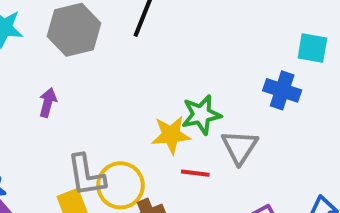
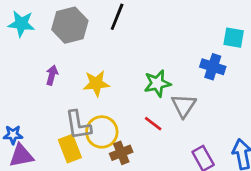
yellow star: (171, 135) -> (96, 83), moved
red line: (195, 173) -> (153, 124), turned 30

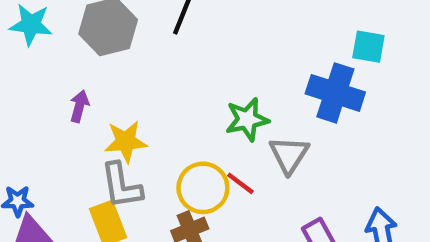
blue cross: (213, 67) -> (335, 93), size x1.4
yellow star: (96, 83) -> (126, 142), moved
yellow circle: (102, 132) -> (203, 188), moved

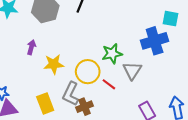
blue cross: (335, 93) -> (155, 41), turned -35
gray L-shape: (121, 186) -> (71, 94), moved, turned 35
yellow circle: (203, 188) -> (88, 72), moved

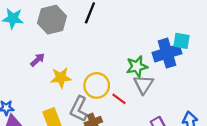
cyan square: (170, 19) -> (181, 41), moved
purple arrow: (31, 47) -> (37, 60), turned 32
green star: (112, 54) -> (137, 66), moved

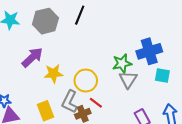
cyan square: (181, 41) -> (162, 76), moved
purple arrow: (37, 60) -> (32, 57), size x1.6
red line: (119, 99) -> (96, 103), moved

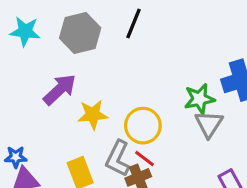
red line: (96, 103) -> (144, 159), moved

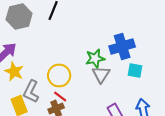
yellow star: (93, 115) -> (14, 71), moved, turned 30
gray L-shape: (118, 159) -> (31, 91), moved

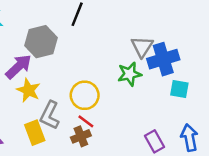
gray hexagon: (19, 16) -> (41, 42), moved
gray triangle: (101, 74) -> (142, 47), moved

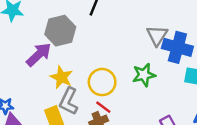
blue cross: (163, 59) -> (177, 47), turned 32
green star: (130, 74) -> (144, 75), moved
yellow star: (29, 90) -> (61, 77), moved

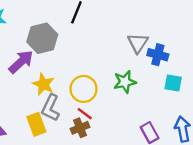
blue cross: (177, 47) -> (158, 55), size x0.7

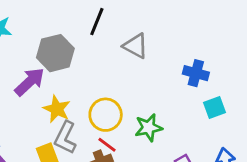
gray triangle: (138, 43) -> (136, 46), moved, turned -35
green star: (125, 82) -> (149, 128), moved
cyan square: (173, 83) -> (214, 108), turned -30

